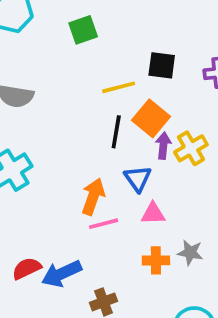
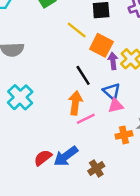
yellow line: (119, 87) -> (77, 30), turned 65
black line: (116, 132) -> (83, 75), moved, turned -30
blue triangle: (138, 179) -> (112, 91), moved

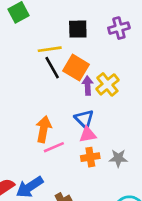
yellow line: (77, 30) -> (50, 49), turned -50
black line: (83, 75) -> (52, 68), moved
orange cross: (124, 135) -> (90, 157), moved

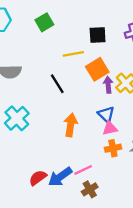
black line: (52, 68) -> (57, 84), moved
orange square: (76, 68) -> (97, 69), turned 30
pink line: (54, 147) -> (83, 170), moved

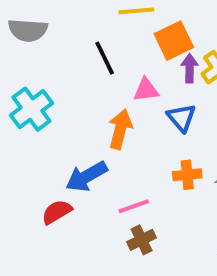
pink triangle: (110, 128) -> (146, 90), moved
blue arrow: (60, 177) -> (86, 176), moved

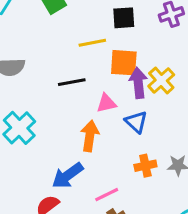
orange square: (174, 41) -> (124, 63), turned 36
black line: (105, 58) -> (72, 82), turned -68
purple arrow: (190, 68) -> (138, 83), size x1.4

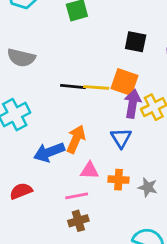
yellow line: (92, 43) -> (96, 87), moved
pink triangle: (106, 103) -> (90, 170), moved
blue arrow: (68, 175) -> (49, 152), moved

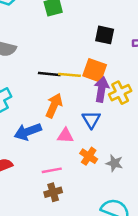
orange arrow: (76, 139) -> (54, 105), moved
pink triangle: (90, 170) -> (65, 136), moved
orange cross: (119, 180) -> (89, 156), turned 30

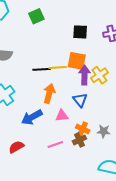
brown cross: (53, 192) -> (79, 140), moved

